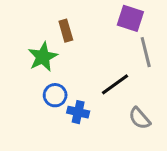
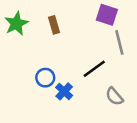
green star: (43, 57) -> (16, 24), moved
blue cross: (78, 112) -> (64, 91), turned 30

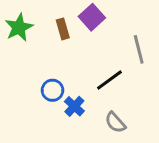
purple square: (107, 15) -> (92, 17), moved, turned 30
gray semicircle: (114, 96) -> (115, 122), moved

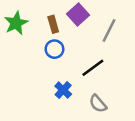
gray line: (139, 49) -> (109, 31), moved, turned 40
blue circle: (52, 90) -> (54, 49), moved

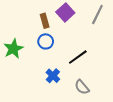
green star: (16, 23) -> (13, 49), moved
gray line: (109, 31) -> (97, 15), moved

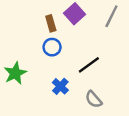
green star: (13, 49) -> (15, 73), moved

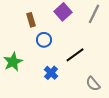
brown rectangle: (51, 23) -> (31, 20), moved
gray semicircle: (94, 99) -> (93, 84), moved

